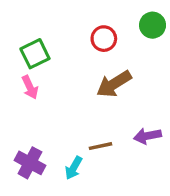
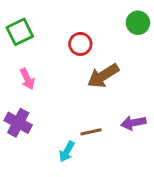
red circle: (104, 39) -> (80, 44), moved
green square: (35, 54) -> (20, 32), moved
purple cross: (30, 163) -> (18, 123), moved

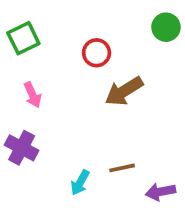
purple arrow: (133, 123) -> (161, 192), moved
brown line: (91, 132) -> (122, 168), moved

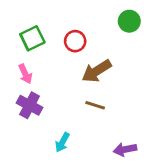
green square: (23, 38) -> (32, 38), moved
purple cross: (22, 148) -> (30, 105), moved
brown line: (122, 168) -> (95, 105), moved, turned 30

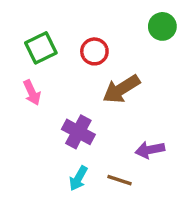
purple cross: (30, 105) -> (78, 132), moved
brown line: (95, 105) -> (119, 180), moved
purple arrow: (125, 149) -> (150, 150), moved

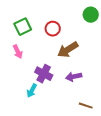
purple arrow: (150, 150) -> (74, 77), moved
cyan arrow: (78, 178) -> (32, 91), moved
brown line: (119, 180) -> (86, 106), moved

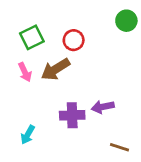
brown arrow: (68, 50) -> (55, 69), moved
purple cross: (44, 74) -> (72, 115), moved, turned -30
cyan arrow: (32, 91) -> (28, 135), moved

